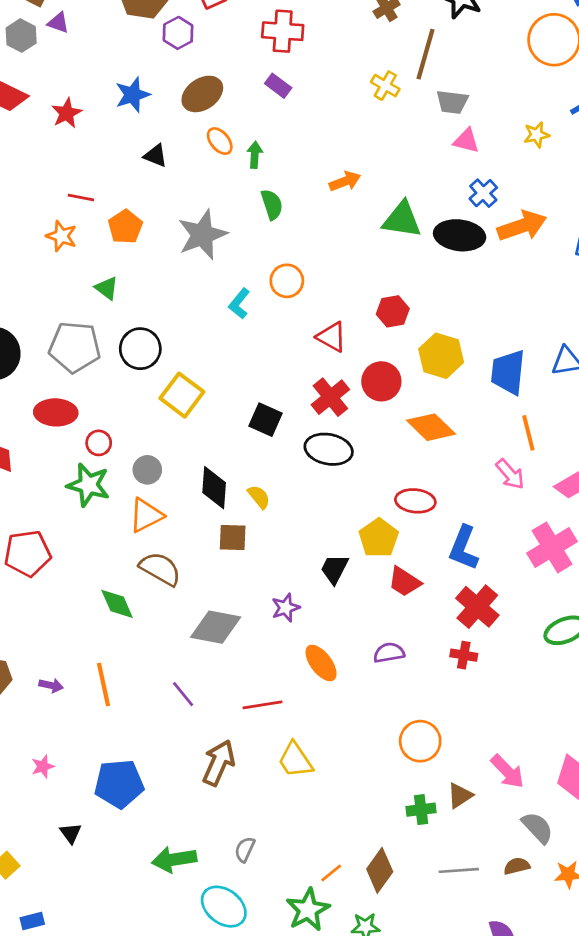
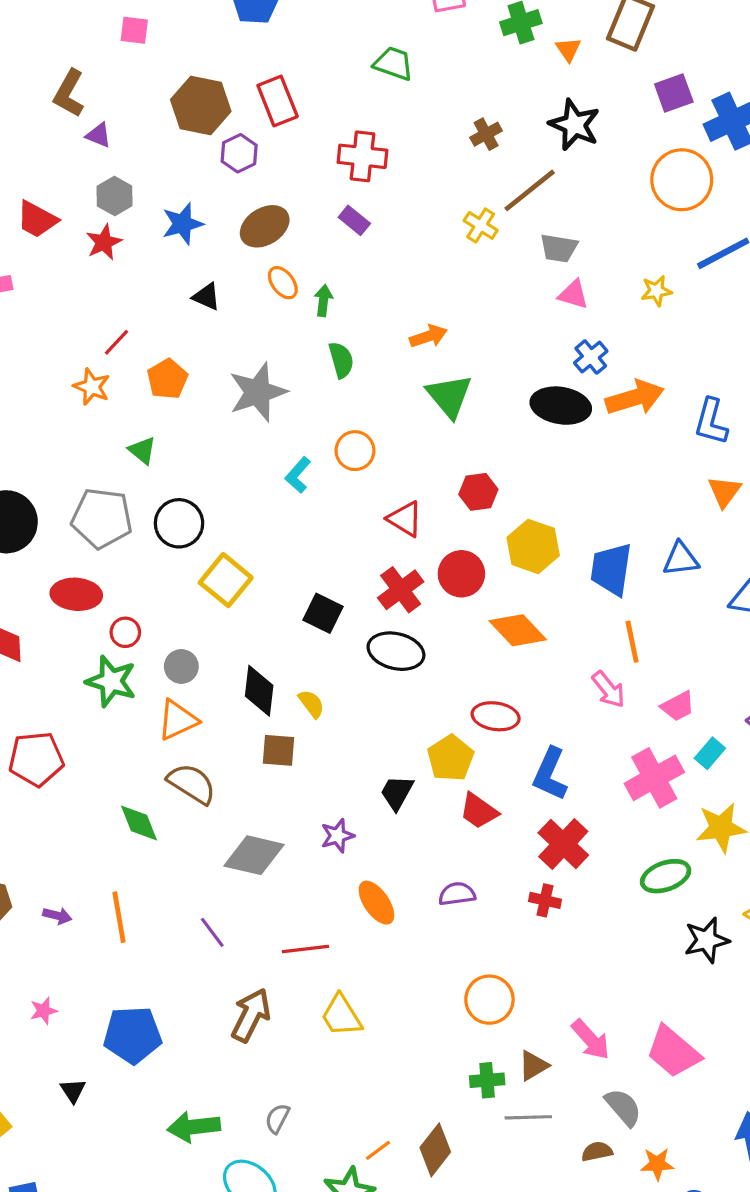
gray hexagon: (21, 36) -> (115, 196), moved
brown line: (426, 54) -> (530, 190), turned 33
red line: (81, 197) -> (116, 342), turned -60
green triangle: (402, 220) -> (449, 396), moved, turned 39
gray line: (459, 870) -> (528, 1117), moved

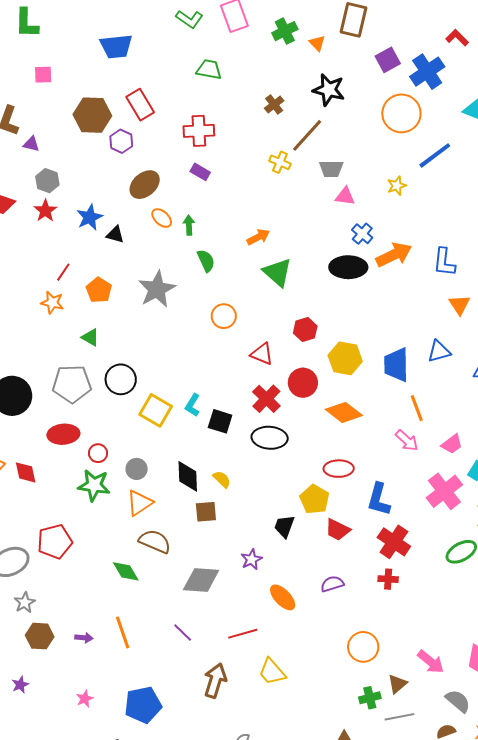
blue star: (182, 224) -> (90, 217), moved
cyan L-shape: (298, 475) -> (193, 405), moved

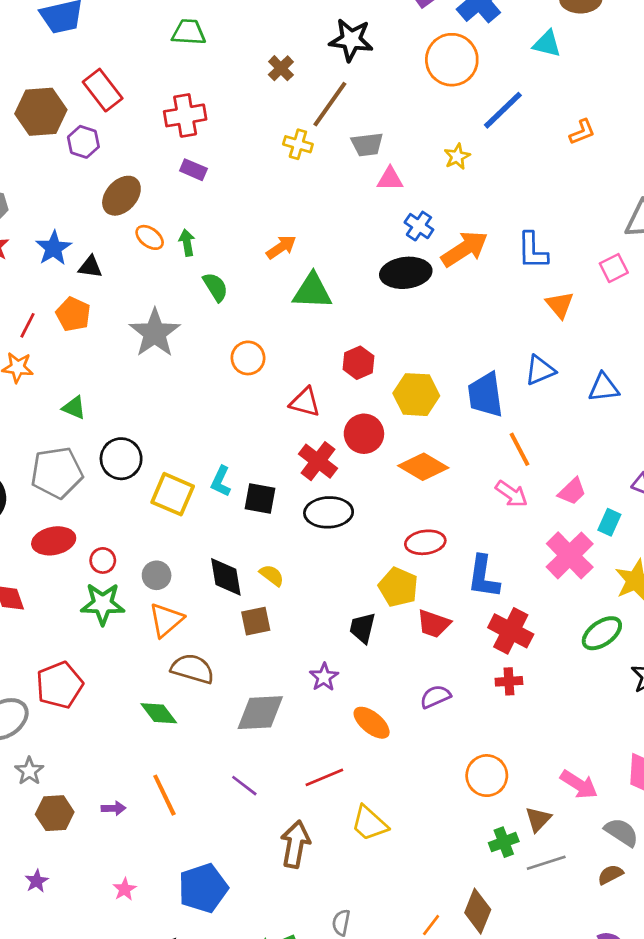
green triangle: (277, 272) -> (312, 291), turned -32
orange pentagon: (99, 290) -> (73, 314), moved

